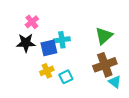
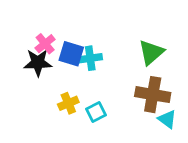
pink cross: (32, 22) -> (45, 44), moved
blue square: (49, 48) -> (71, 54), moved, turned 30
brown cross: (105, 65) -> (153, 95), turned 30

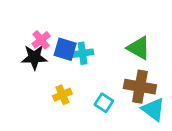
green triangle: (151, 52) -> (139, 48), turned -50
cyan square: (96, 112) -> (104, 103), moved, turned -30
cyan triangle: (167, 119) -> (153, 109), size x1.4

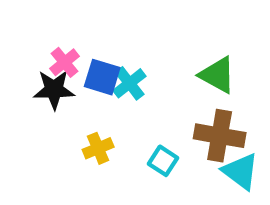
cyan cross: (82, 53) -> (129, 83), turned -30

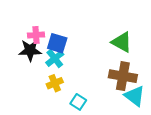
pink cross: (65, 62) -> (36, 35), turned 35
cyan cross: (129, 83) -> (55, 58), moved
cyan square: (163, 161) -> (78, 102), moved

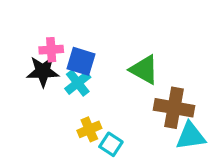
green triangle: (122, 42) -> (144, 70), moved
yellow cross: (55, 83) -> (89, 129), moved
cyan triangle: (135, 96) -> (191, 136), turned -45

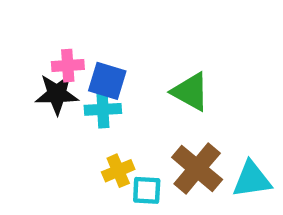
cyan cross: (78, 83) -> (103, 109), turned 35
brown cross: (174, 108) -> (197, 168), moved, turned 30
cyan square: (111, 144) -> (147, 190), turned -30

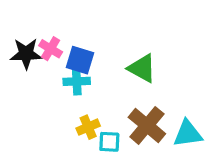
pink cross: (68, 66) -> (51, 49), turned 35
black star: (57, 94) -> (26, 54), moved

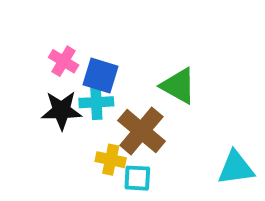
black star: (26, 54) -> (61, 110), moved
brown cross: (147, 125) -> (141, 131), moved
yellow cross: (88, 127) -> (111, 160), turned 35

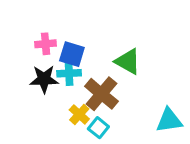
pink cross: (64, 61) -> (46, 44), turned -36
yellow cross: (111, 160) -> (79, 114), turned 30
cyan square: (137, 178) -> (98, 128), turned 36

